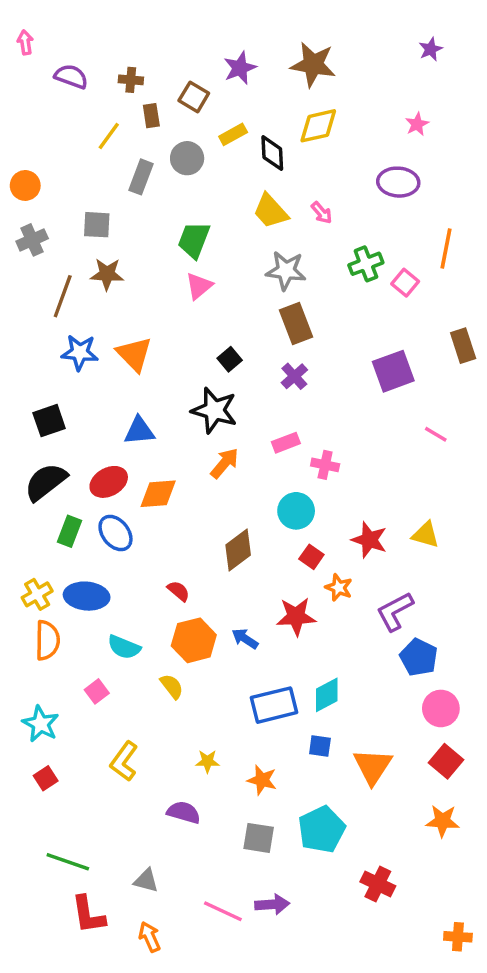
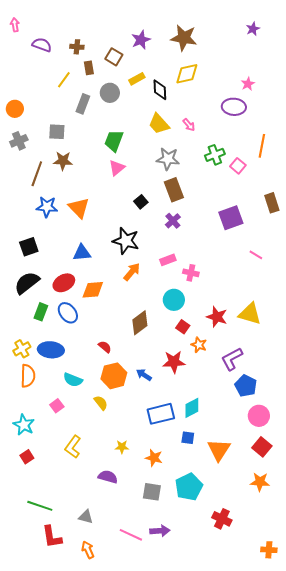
pink star: (417, 124) -> (248, 84), moved
black square: (230, 359) -> (141, 202), moved
yellow triangle: (426, 535) -> (250, 314), size x1.4

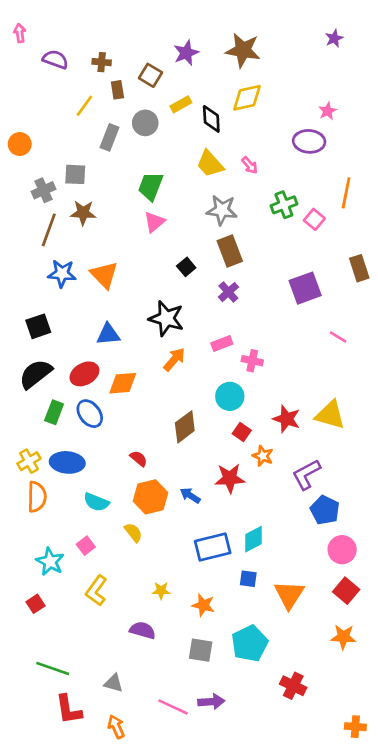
gray cross: (19, 141) -> (43, 190), moved
pink square: (57, 406) -> (86, 546), moved
cyan star: (24, 425) -> (50, 562), moved

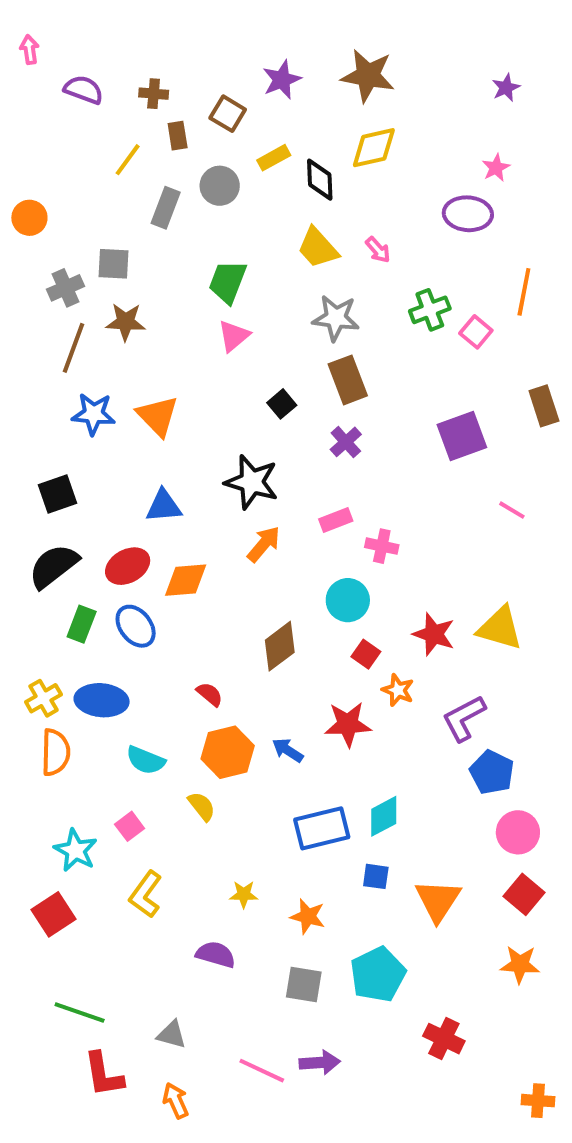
purple star: (334, 38) -> (506, 88), moved
red square: (36, 604) -> (53, 914), size x1.5

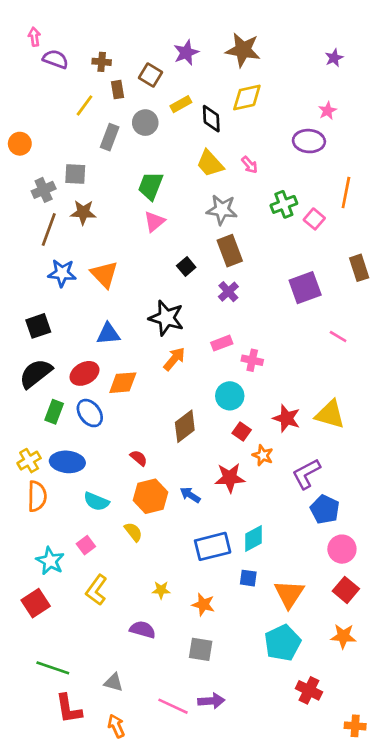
pink arrow: (29, 50) -> (34, 37), moved
cyan pentagon: (378, 974) -> (283, 643), moved
red cross: (444, 1039) -> (309, 690), moved

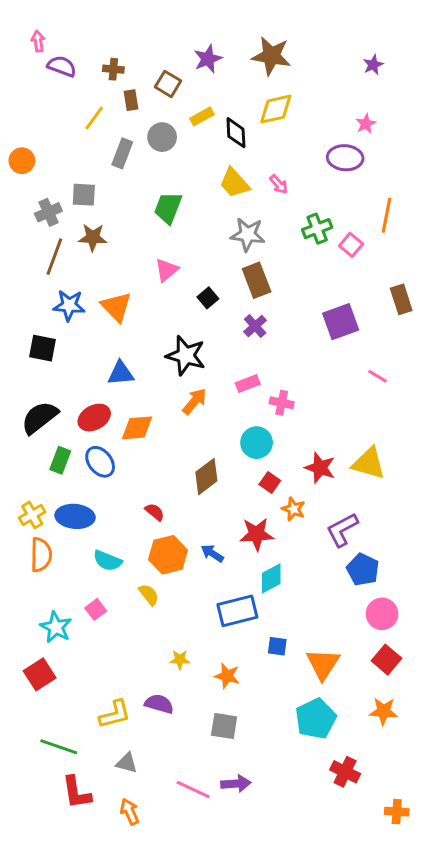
pink triangle: (154, 222) -> (167, 270), moved
black square: (38, 326) -> (43, 348), moved, turned 30
cyan diamond: (254, 538) -> (271, 578), moved
yellow L-shape: (96, 590) -> (115, 714), moved, turned -140

